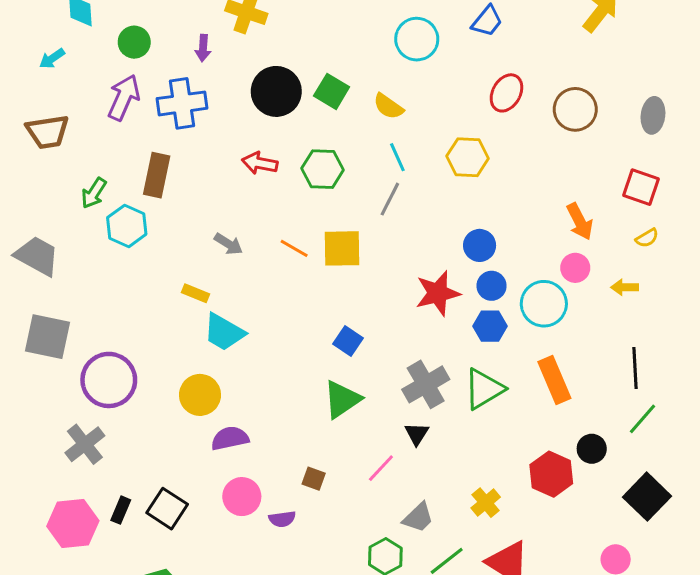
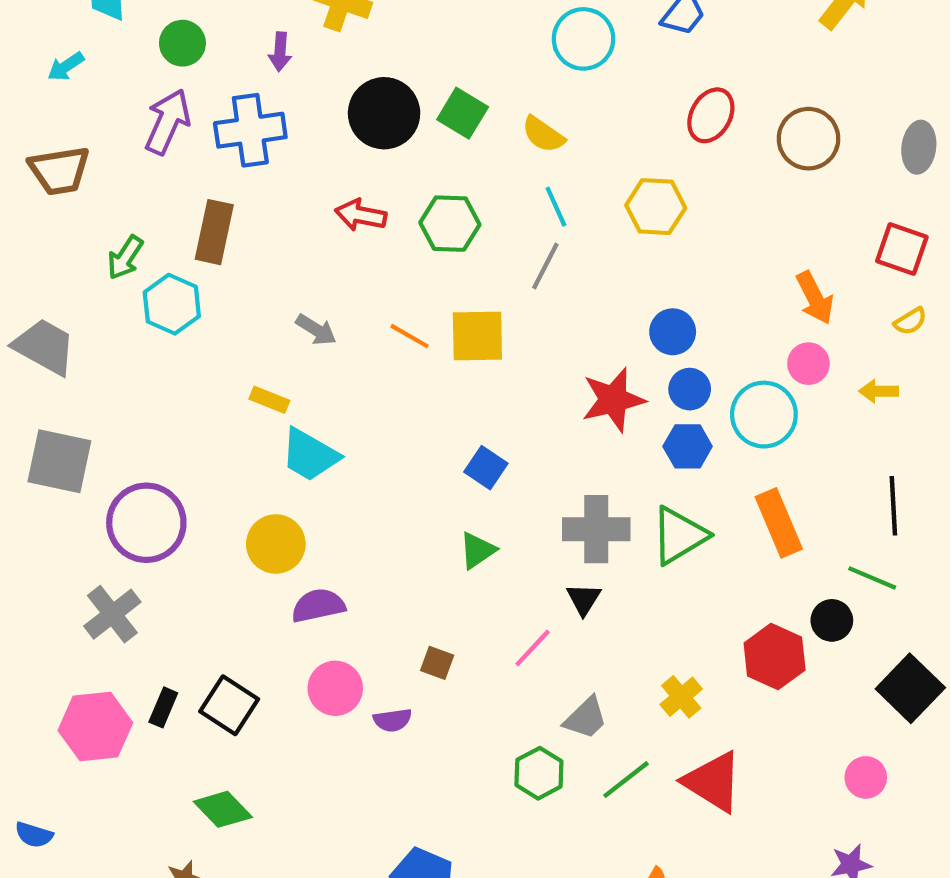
gray cross: (426, 384) -> (596, 529), turned 30
green triangle: (342, 399) -> (477, 550), size x0.7
green line: (643, 419) -> (872, 578), moved, turned 72

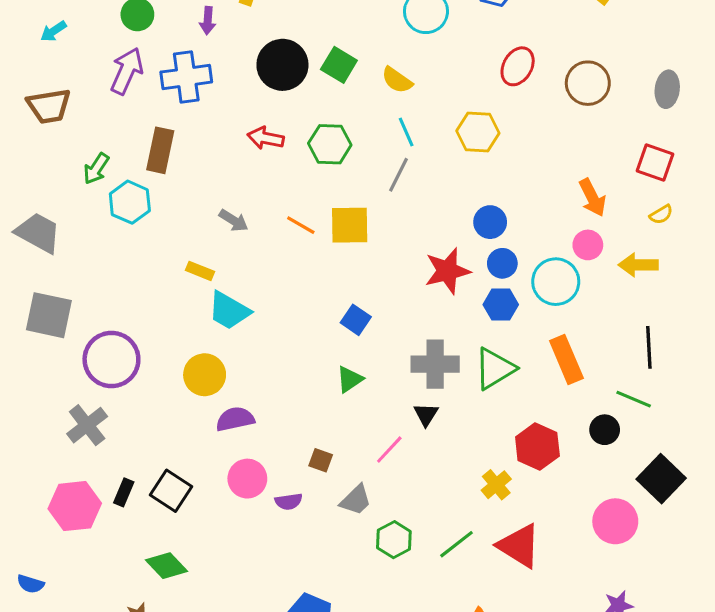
yellow arrow: (879, 391) -> (638, 265), size x1.4
red hexagon: (775, 656) -> (537, 447), moved
gray trapezoid: (586, 718) -> (356, 500), moved
pink circle: (866, 777) -> (615, 521), moved, size x1.5

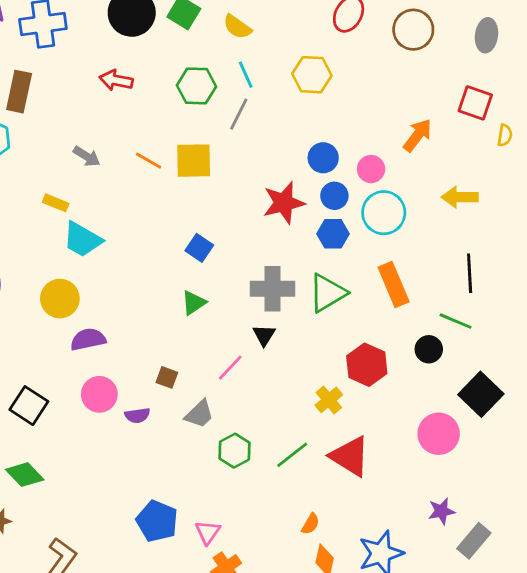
green hexagon: (330, 144) -> (196, 86), moved
orange arrow: (592, 198) -> (418, 135), turned -116
yellow semicircle: (661, 214) -> (505, 135), moved, turned -50
pink circle: (588, 245) -> (371, 169), moved

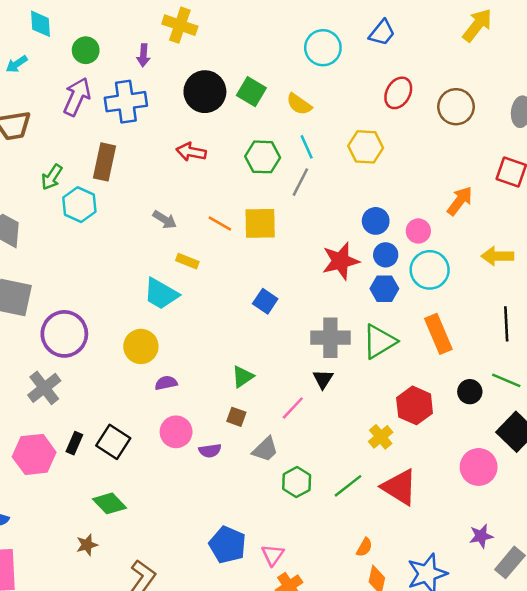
yellow rectangle: (56, 203) -> (187, 261), moved
green triangle: (194, 303) -> (243, 377), moved
green line: (456, 321) -> (506, 380), moved
purple semicircle: (88, 339) -> (166, 383), size x0.7

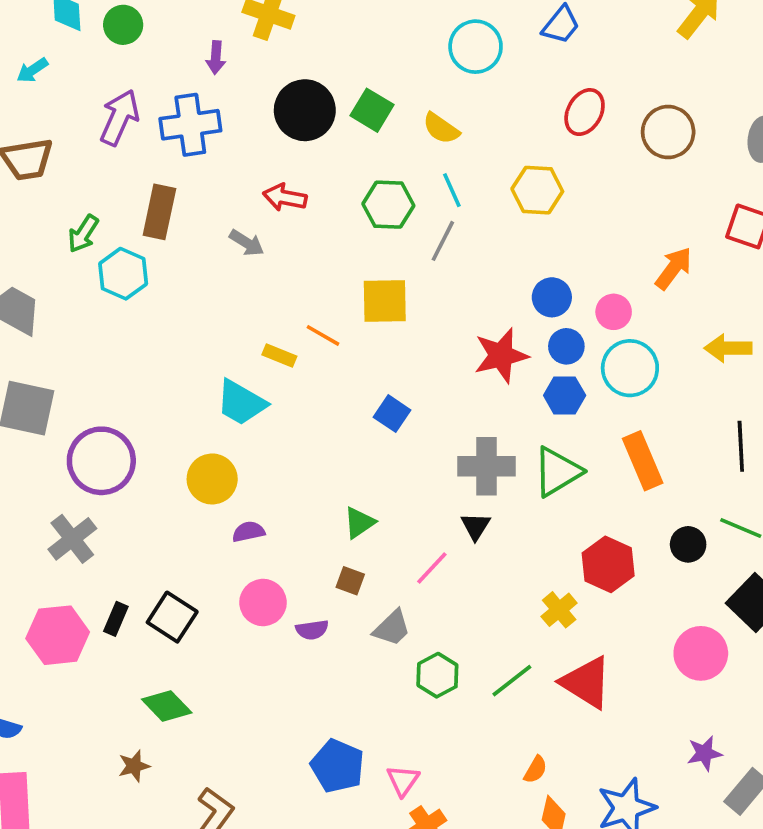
green circle: (86, 50) -> (123, 25), moved
gray arrow: (165, 220) -> (247, 243), moved
orange line: (220, 223) -> (323, 335), moved

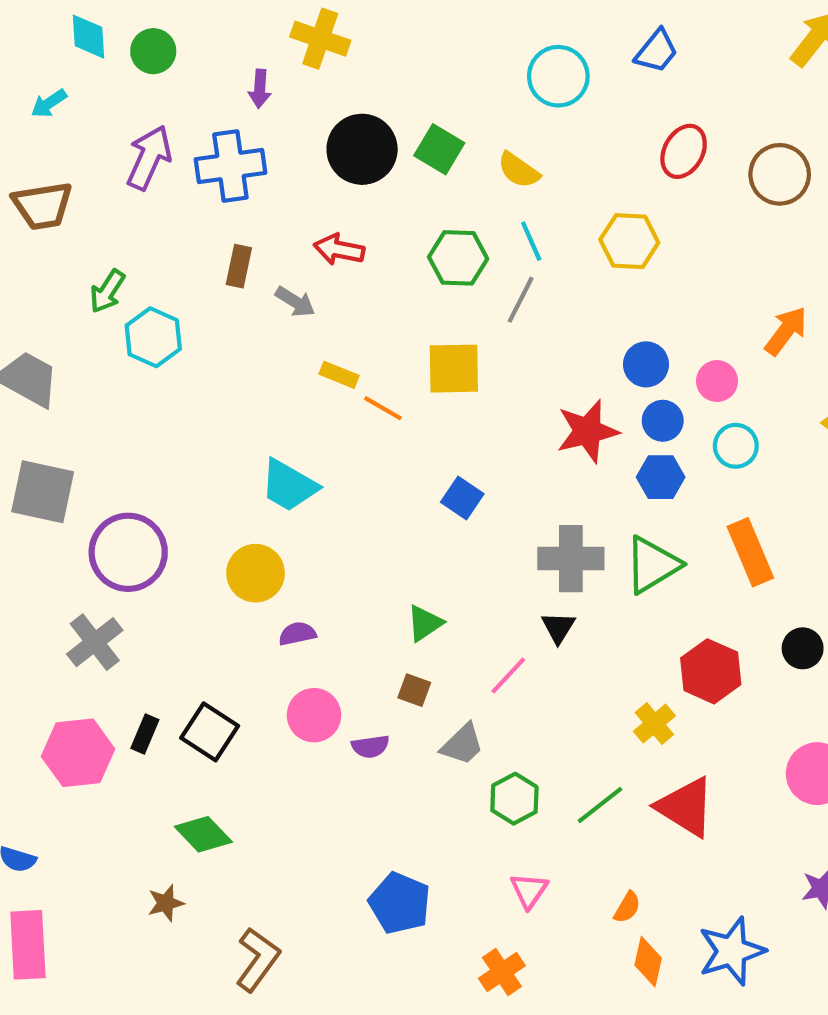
brown rectangle: (159, 212) -> (239, 266), moved, size x0.7
yellow rectangle: (279, 355) -> (339, 375), moved
cyan circle: (630, 368) -> (736, 446), size x0.7
pink triangle: (403, 781) -> (529, 891), moved

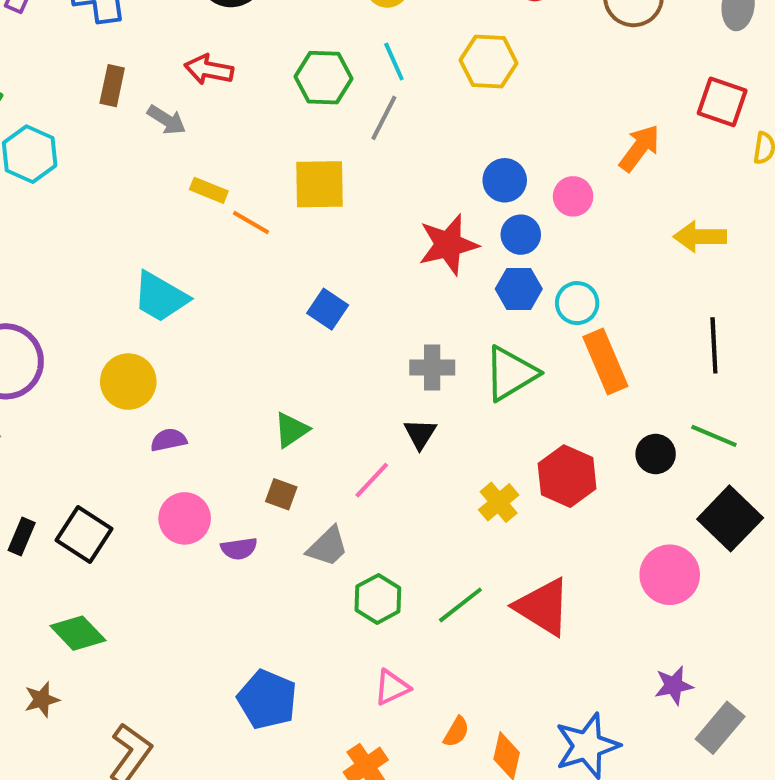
cyan circle: (736, 446) -> (577, 303), moved
gray cross: (571, 559) -> (432, 367), size x0.7
yellow cross: (654, 724) -> (499, 502), moved
pink triangle: (529, 891) -> (392, 687), turned 30
orange semicircle: (627, 907) -> (456, 732), moved

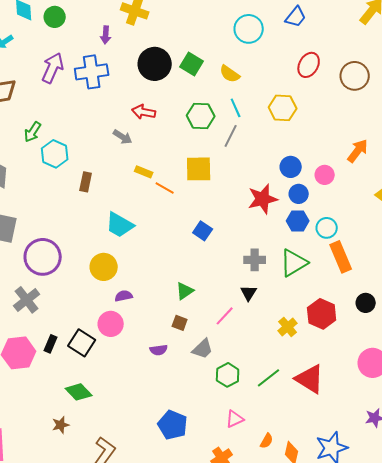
brown rectangle: (112, 86) -> (86, 182), moved
pink circle: (185, 518) -> (111, 324), moved

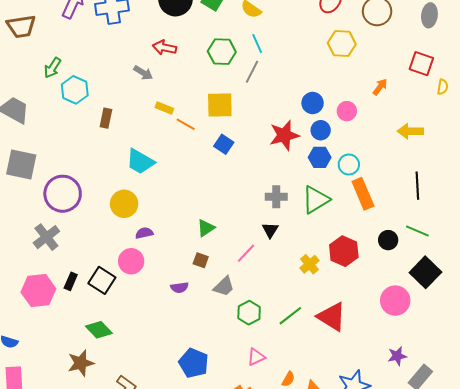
yellow hexagon: (283, 108) -> (342, 44), moved
orange arrow: (358, 151) -> (380, 87), size x0.7
blue square: (203, 231) -> (224, 144), moved
brown star: (61, 425) -> (81, 363), size x1.5

